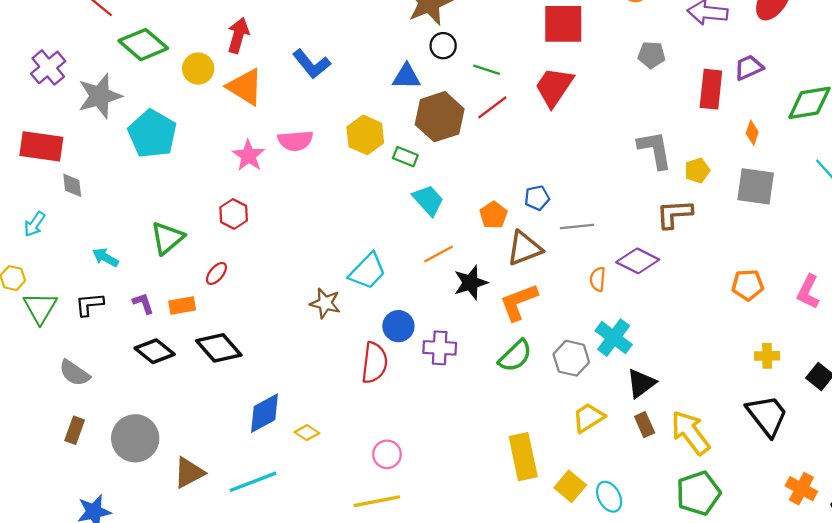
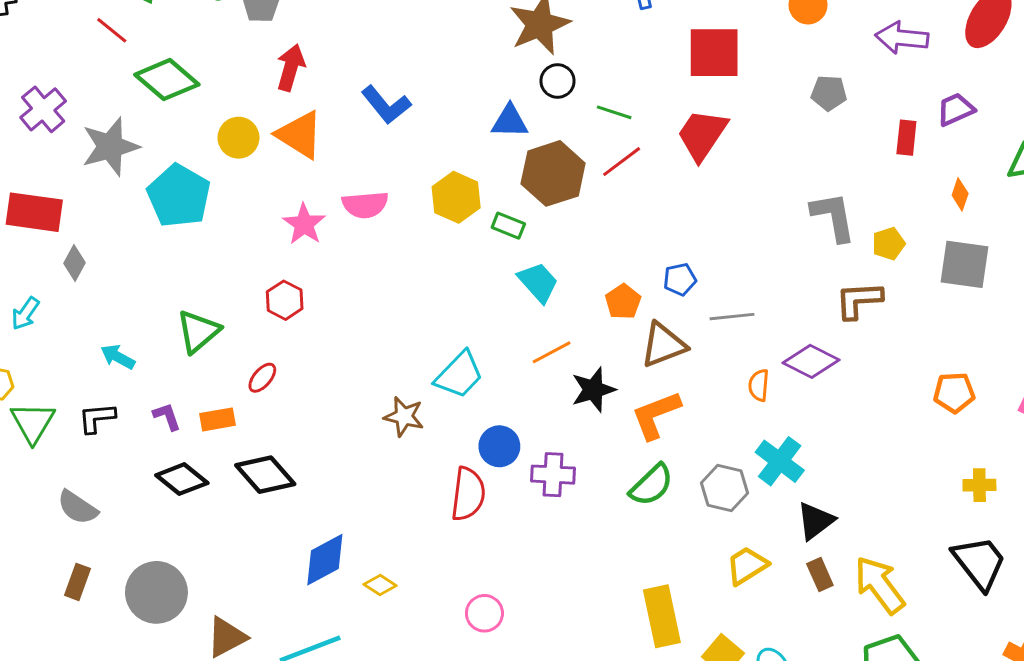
yellow circle: (198, 69) -> (238, 138), moved
red rectangle: (711, 89) -> (906, 138), size x0.7
gray diamond: (72, 185) -> (74, 263), turned 35

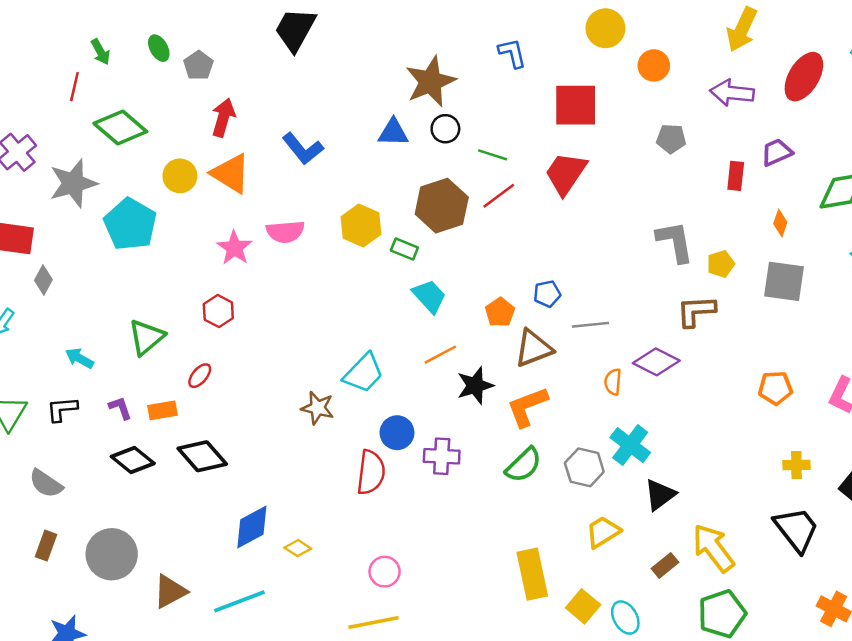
red line: (112, 30) -> (74, 87), turned 64
blue triangle: (510, 121) -> (393, 132), moved
brown rectangle: (820, 575) -> (665, 565), moved, turned 75

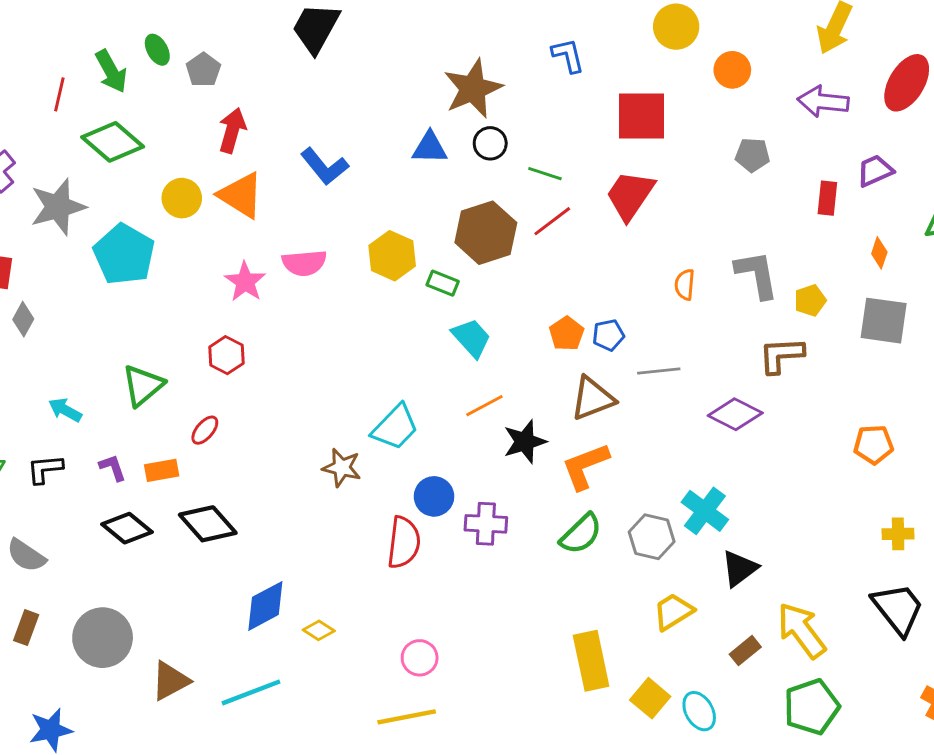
green arrow: (100, 52) -> (111, 71), moved, size x1.4
orange pentagon: (500, 312) -> (567, 334), moved
orange semicircle: (613, 382) -> (685, 285), moved

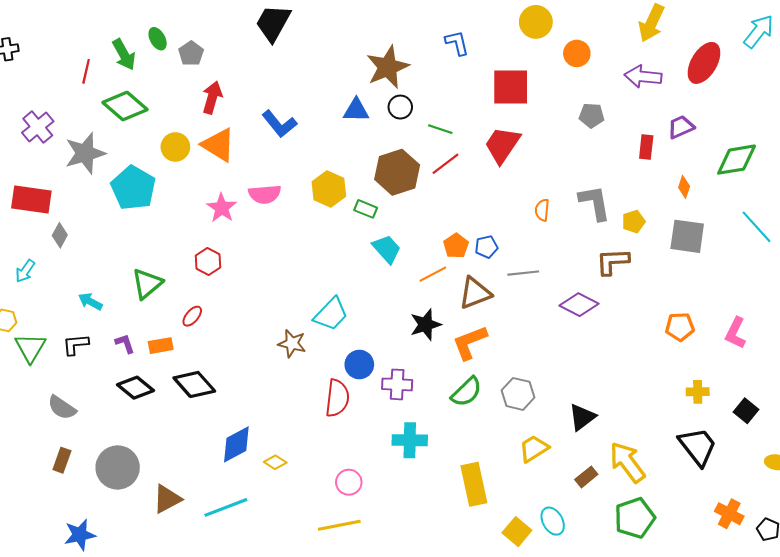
orange line: (484, 406) -> (433, 274), moved
cyan cross: (705, 511) -> (410, 440), moved, turned -36
yellow square: (650, 698) -> (517, 532), moved

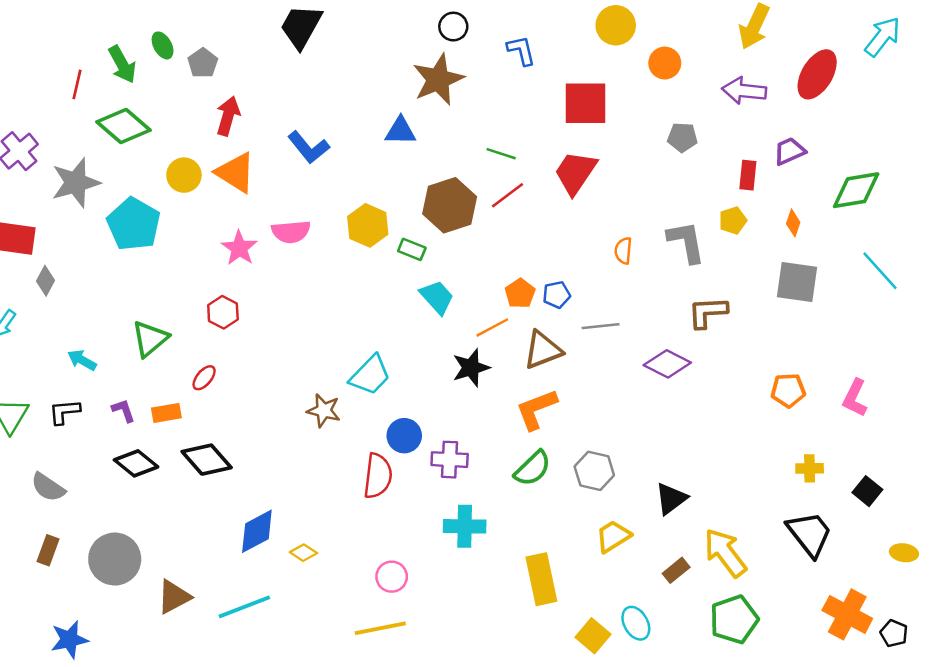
black circle: (400, 107) -> (453, 27), moved
yellow pentagon: (634, 222) -> (733, 220), moved
black star: (426, 325) -> (471, 368), moved
orange cross: (729, 514) -> (847, 614), size x1.4

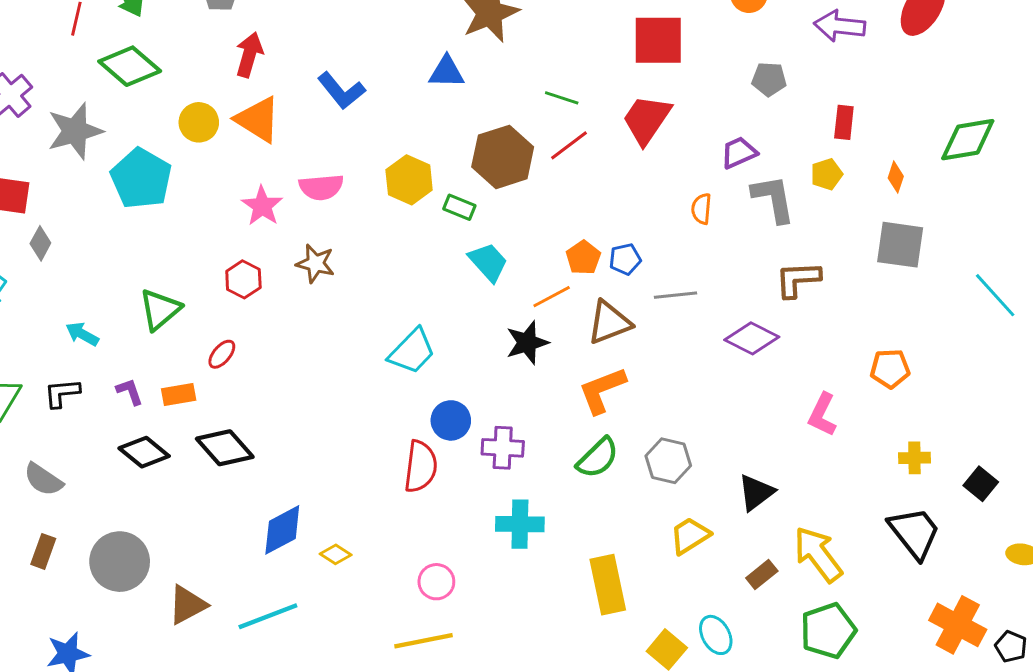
purple trapezoid: (789, 151) -> (739, 153), moved
cyan line: (880, 271) -> (995, 295), moved
pink L-shape: (855, 398) -> (822, 415), moved
brown star: (324, 410) -> (315, 263), moved

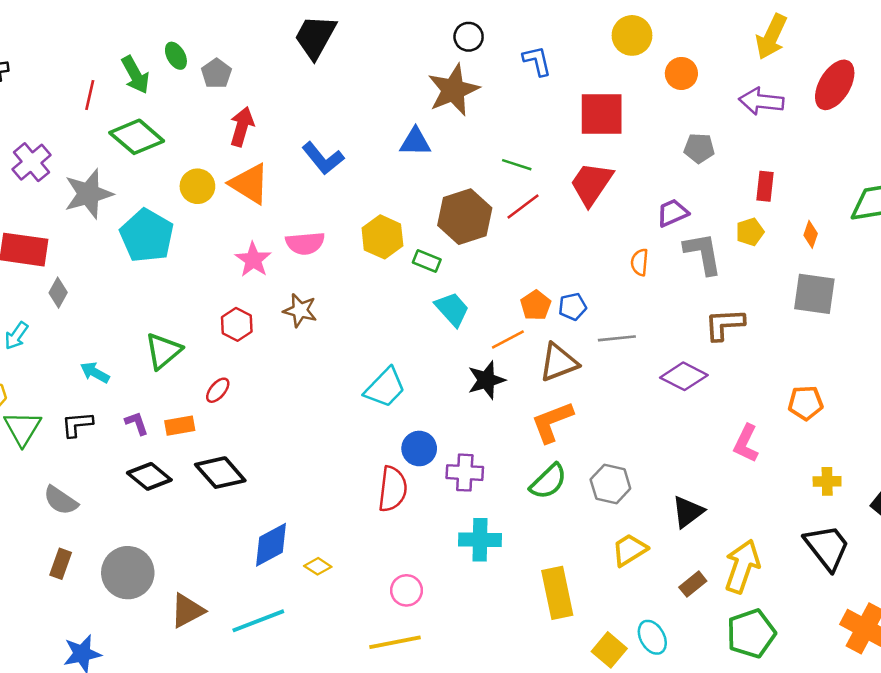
yellow arrow: (818, 554) -> (742, 566), turned 56

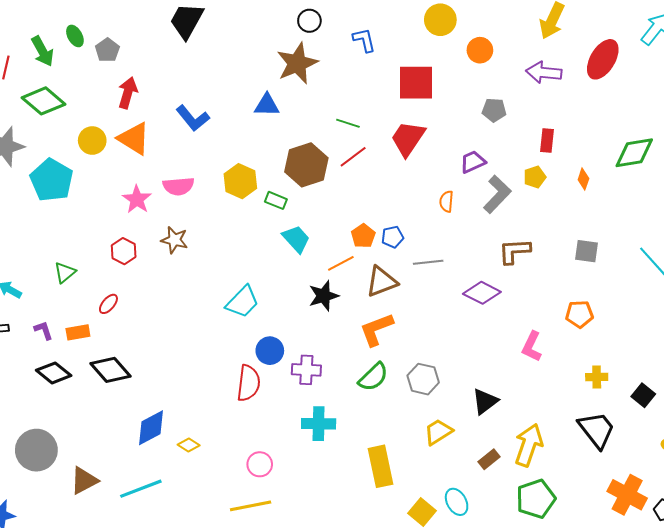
gray L-shape: (703, 253) -> (497, 194), turned 54
gray square: (814, 294) -> (587, 251), moved, size x0.7
green triangle: (163, 351) -> (65, 272), size x0.7

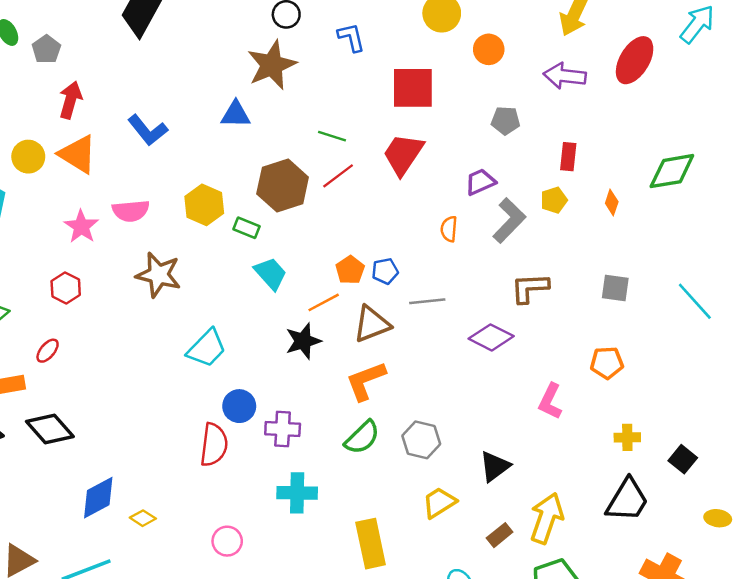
brown star: (174, 240) -> (158, 275), moved, size x1.4
black trapezoid: (597, 430) -> (627, 500), turned 69

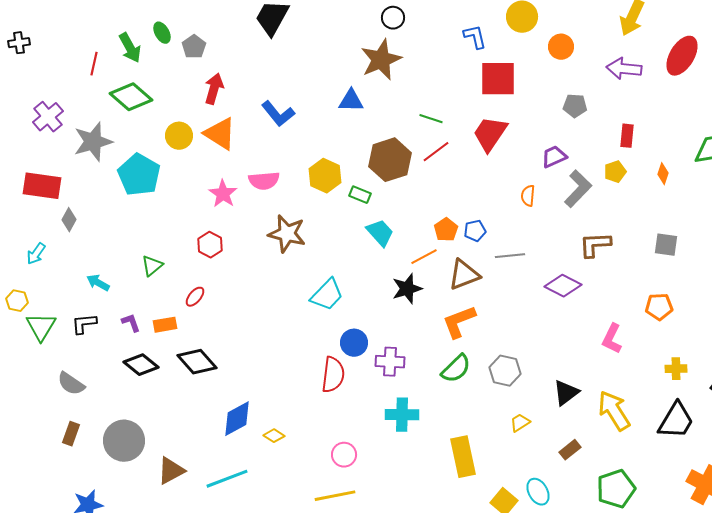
blue L-shape: (351, 37) -> (475, 37), moved
yellow trapezoid: (439, 503) -> (520, 423), size x0.7
yellow arrow: (547, 518) -> (614, 411), moved, turned -51

